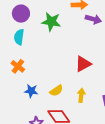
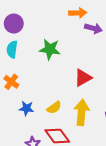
green star: (51, 22) -> (50, 49), moved
yellow arrow: (81, 95) -> (82, 112), size x1.6

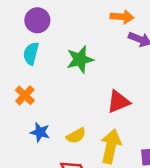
green star: (50, 49) -> (80, 59), turned -30

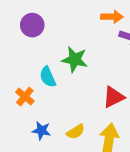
cyan semicircle: (31, 53) -> (48, 77), moved, turned -35
green star: (80, 59) -> (75, 60), turned 30

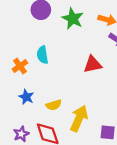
green star: (75, 60) -> (73, 19), moved
red triangle: (113, 97) -> (93, 64), moved

